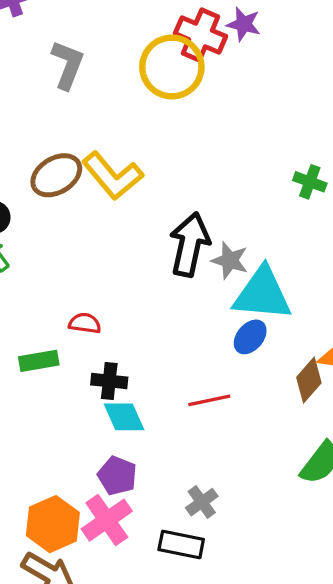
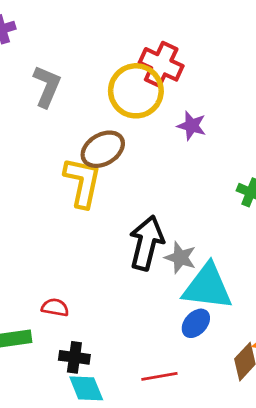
purple star: (244, 24) -> (192, 126), moved
brown ellipse: (56, 175) -> (103, 149), moved
yellow L-shape: (112, 176) -> (82, 182), turned -130

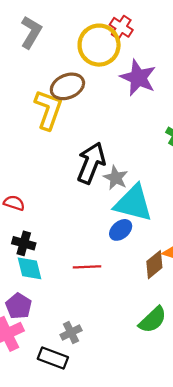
red cross: (161, 64) -> (121, 27), size x0.7
purple star: (192, 126) -> (138, 78), size x1.6

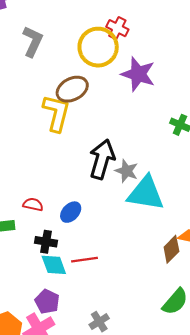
blue ellipse: (121, 230) -> (71, 212), moved
red line: (87, 267) -> (84, 260), moved

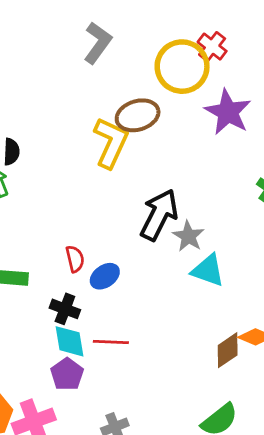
cyan triangle: (146, 193) -> (208, 270), size x0.7
red semicircle: (33, 204) -> (75, 259), moved, turned 54
purple pentagon: (47, 302) -> (67, 374), moved

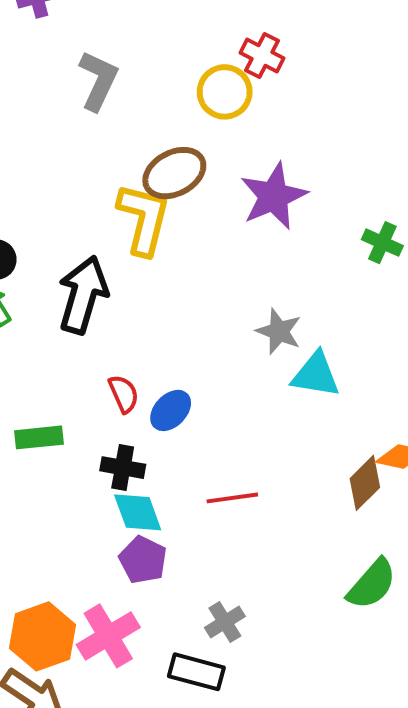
yellow circle: (182, 67) -> (225, 92), size x0.7
purple star: (228, 112) -> (274, 196), moved, turned 30
black arrow: (159, 215) -> (83, 295), moved
red line: (111, 342) -> (232, 498), moved

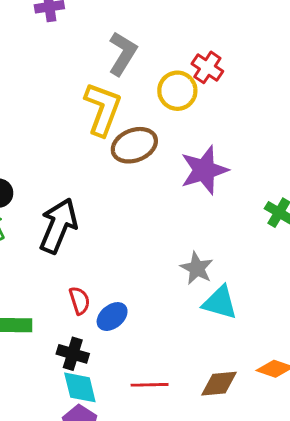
gray L-shape: (98, 81) -> (123, 53), moved
yellow L-shape: (144, 219) -> (103, 109), moved
brown diamond: (365, 483) -> (219, 384), moved, turned 33

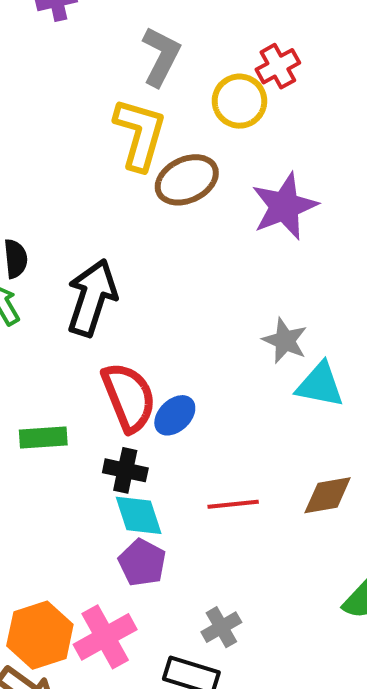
red cross: (207, 67) -> (278, 66), turned 32
red semicircle: (80, 301) -> (129, 397), size x1.8

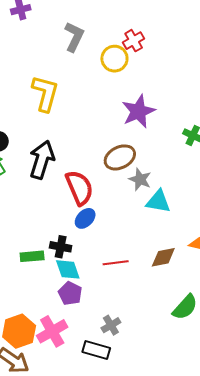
yellow L-shape: (140, 134) -> (45, 93), moved
brown ellipse: (187, 180) -> (120, 157), moved
red semicircle: (129, 397) -> (79, 188), moved
green rectangle: (43, 437) -> (32, 256), moved

